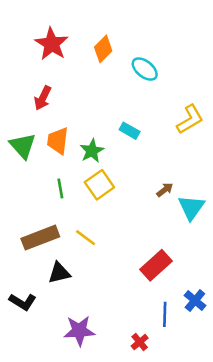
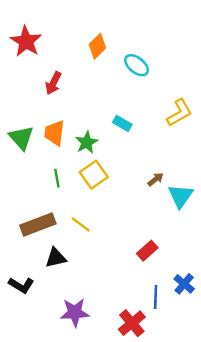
red star: (52, 44) -> (26, 41), moved
red arrow: (43, 98) -> (53, 83), moved
red rectangle: (156, 265) -> (147, 251), size x0.7
red cross: (140, 342) -> (132, 323), size x1.6

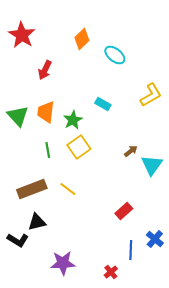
black triangle: (56, 258) -> (37, 222), moved
red cross: (132, 323) -> (111, 272), size x0.6

